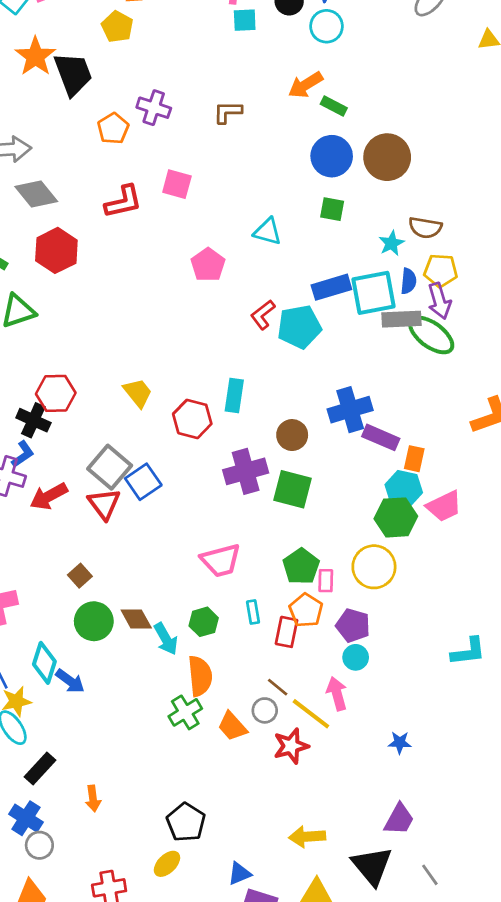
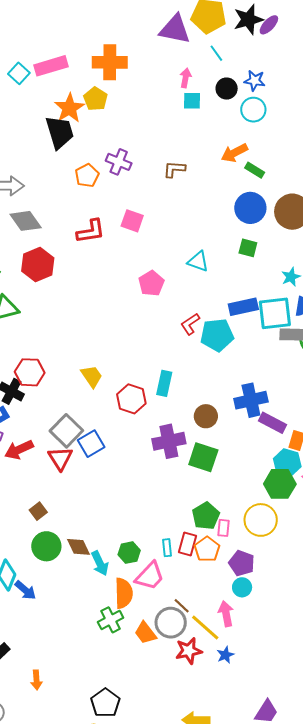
orange star: (35, 56) -> (69, 108), moved
pink trapezoid: (221, 560) -> (150, 576), moved, turned -36
red rectangle: (287, 632) -> (188, 544), moved
gray circle: (265, 710) -> (171, 623), size x1.6
blue star: (400, 743) -> (225, 655), moved, turned -30

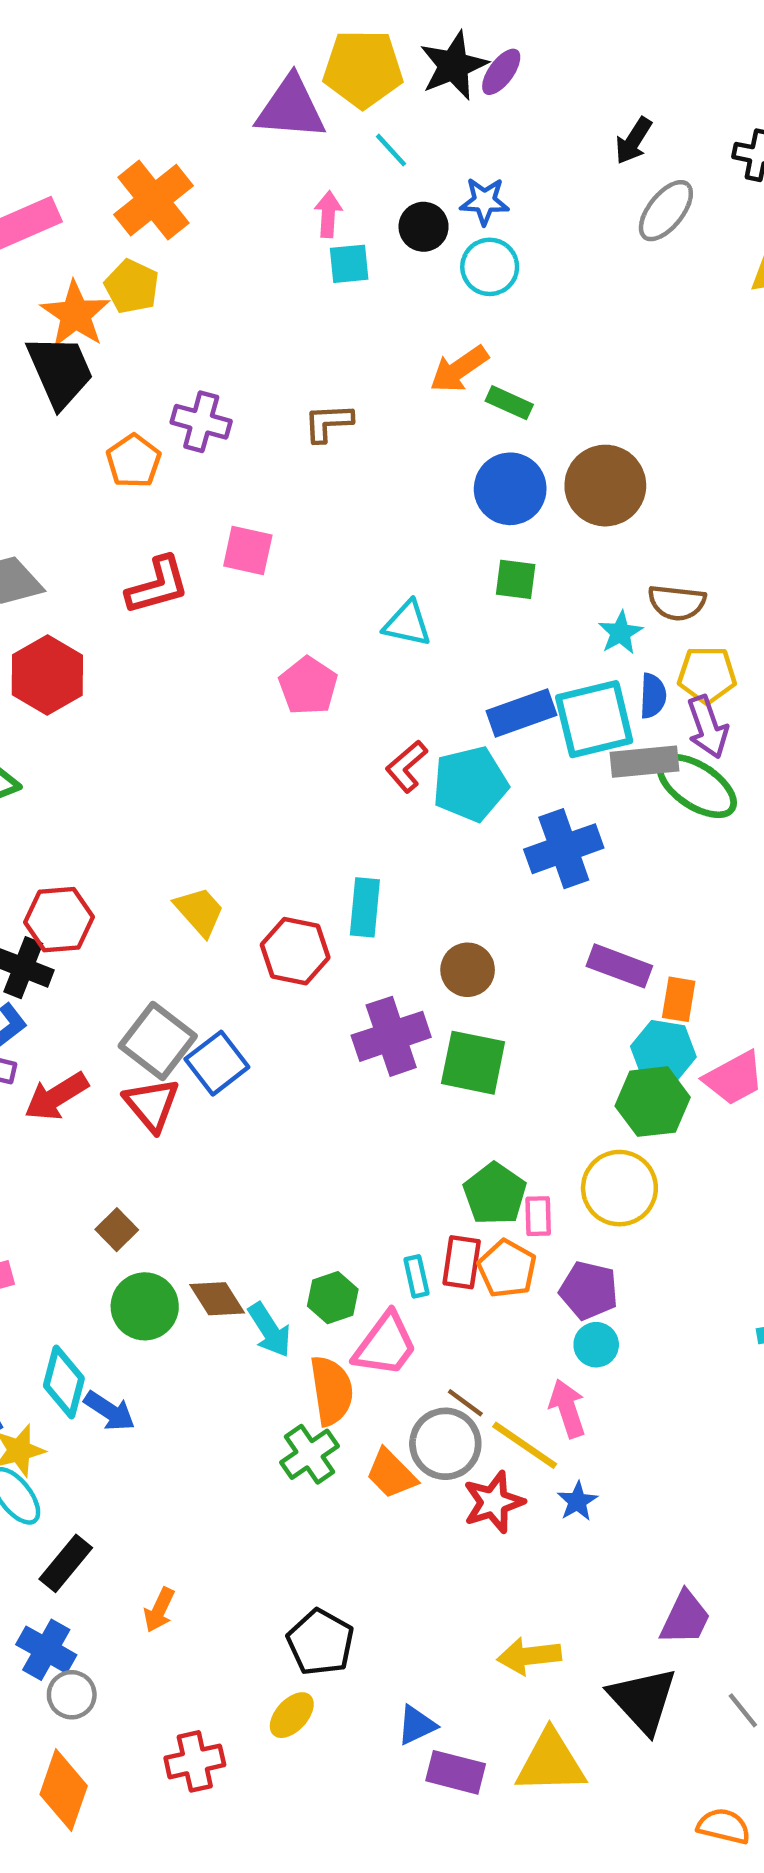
orange cross: (110, 62) -> (154, 200), turned -32
blue cross: (251, 400) -> (564, 849), moved
orange arrow: (36, 680) -> (159, 1610), turned 36

